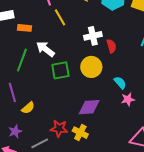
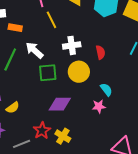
white cross: (93, 36) -> (72, 45), moved
pink star: (128, 99) -> (99, 106), moved
purple diamond: (89, 107) -> (60, 104), moved
red star: (59, 128) -> (42, 131), turned 30

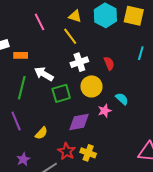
yellow line: (51, 20) -> (70, 36), moved
pink star: (99, 106) -> (105, 111), moved
yellow semicircle: (13, 108) -> (41, 133), moved

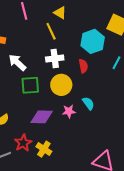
cyan hexagon: (105, 15) -> (93, 41), moved

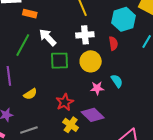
purple diamond: (42, 117) -> (93, 115), moved, turned 40
red star: (23, 143) -> (65, 102), moved

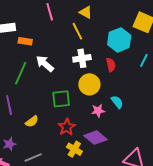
green square: (60, 61) -> (61, 99), moved

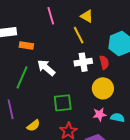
red semicircle: (111, 65) -> (104, 62), moved
yellow circle: (89, 84) -> (103, 88), moved
cyan semicircle: (117, 102) -> (118, 118), moved, turned -40

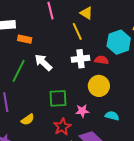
red semicircle: (104, 62) -> (102, 60), turned -72
pink star: (100, 114) -> (82, 111), moved

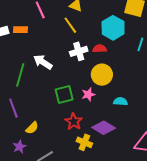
orange rectangle: (25, 39) -> (21, 30), moved
pink star: (82, 111) -> (88, 94), moved
yellow semicircle: (28, 120) -> (32, 128), moved

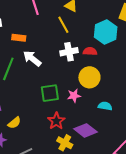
orange rectangle: (21, 30) -> (19, 38), moved

